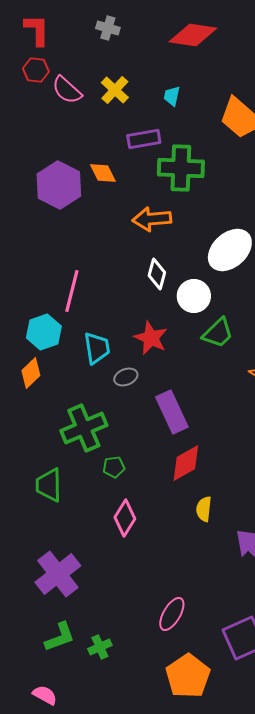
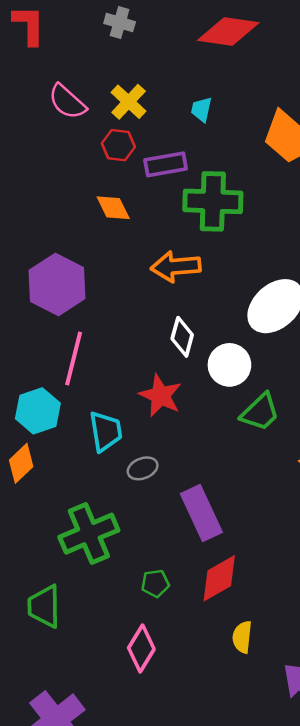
red hexagon: (36, 70) -> (118, 145), moved
purple hexagon: (59, 185) -> (57, 284), moved
red star: (151, 338) -> (160, 396), moved
green pentagon: (114, 467) -> (155, 583), moved

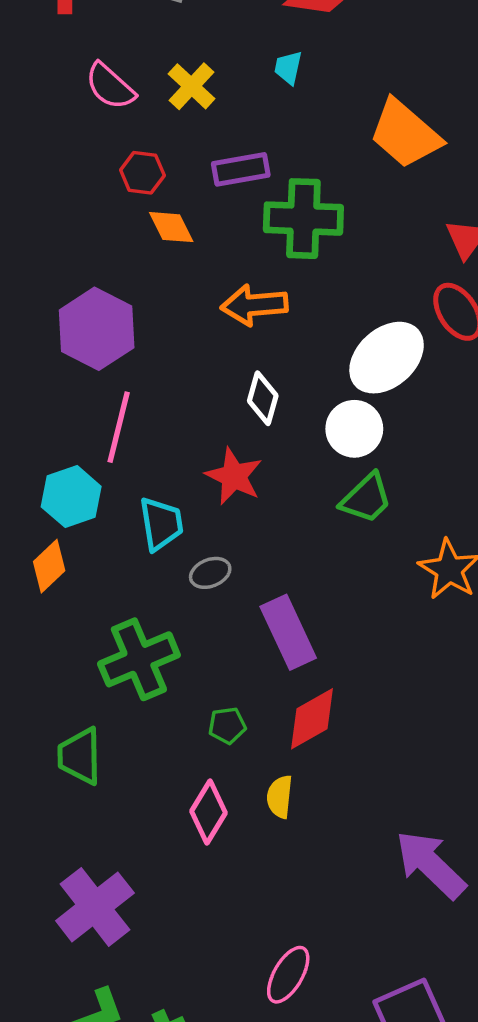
cyan trapezoid: (201, 109) -> (288, 68), moved
red hexagon: (118, 145) -> (142, 173), moved
white circle: (229, 365) -> (354, 429), moved
yellow semicircle: (242, 637) -> (280, 797), moved

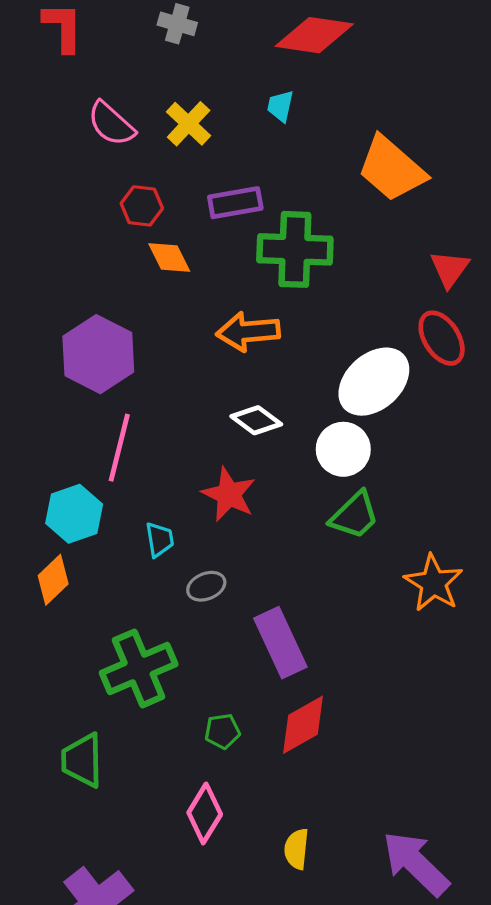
white diamond: (263, 398) -> (256, 420), turned -69
cyan trapezoid: (161, 524) -> (160, 540), size x0.7
yellow semicircle: (280, 797) -> (297, 849), moved

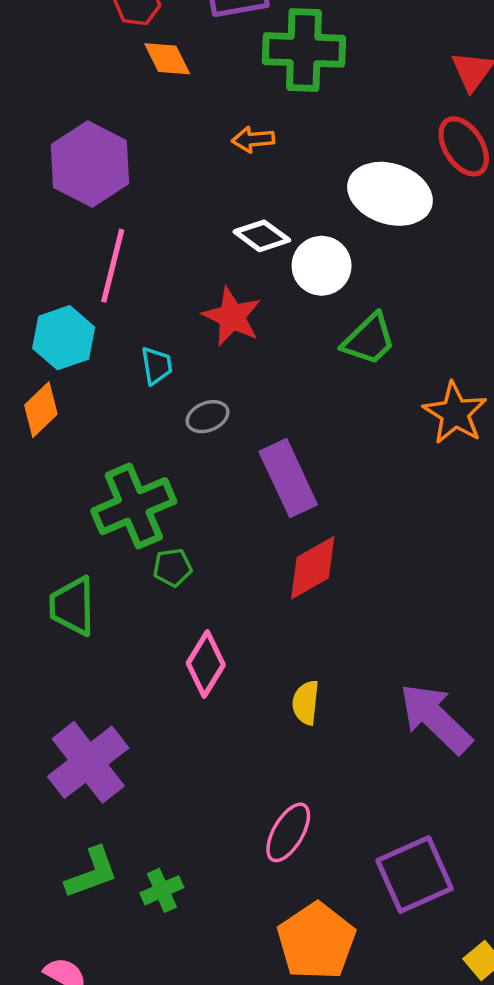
orange arrow: (248, 332) -> (253, 139), size x0.6
white ellipse: (374, 382) -> (390, 194), turned 60
white circle: (343, 449) -> (322, 266), moved
green pentagon: (222, 731) -> (172, 568), moved

